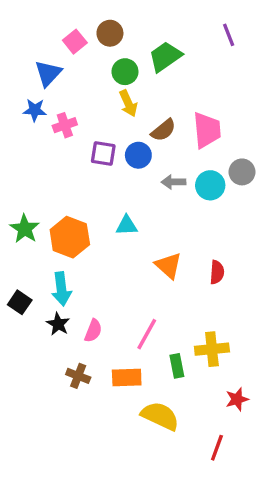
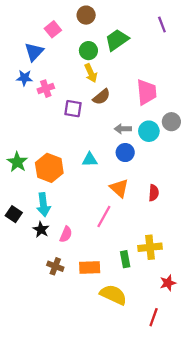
brown circle: (110, 33) -> (86, 15), moved
brown semicircle: (163, 130) -> (101, 97), moved
blue circle: (138, 155) -> (125, 153), moved
pink line: (147, 334) -> (104, 217), moved

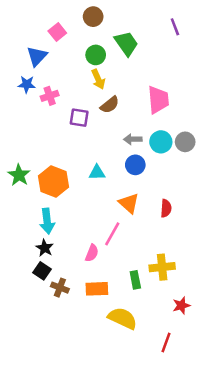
green trapezoid: (117, 40) -> (126, 43), turned 90
gray circle: (171, 122) -> (185, 142), moved
black square: (14, 214) -> (42, 271), moved
pink semicircle: (66, 234) -> (92, 253), moved

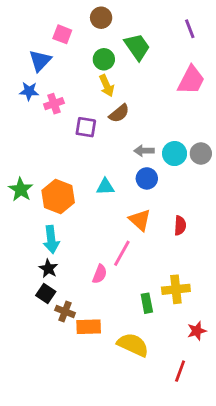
pink square: (57, 32) -> (62, 34), turned -30
pink trapezoid: (158, 100) -> (191, 80), moved, turned 32
orange rectangle: (97, 289) -> (89, 327), moved

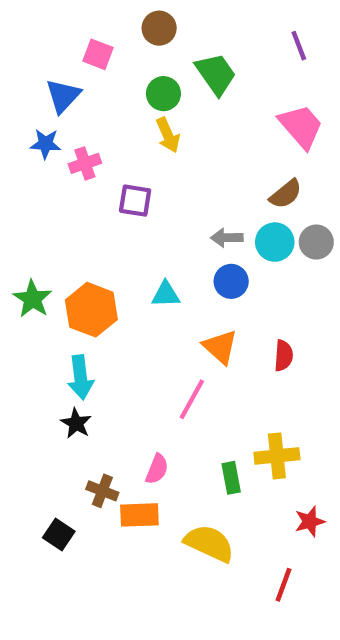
pink trapezoid: (191, 80) -> (301, 126), turned -68
brown semicircle: (119, 113) -> (286, 194), moved
pink semicircle: (100, 274) -> (157, 469), moved
black square: (46, 293) -> (59, 535), moved

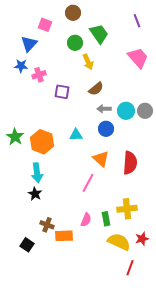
yellow arrow: (168, 135) -> (88, 62), moved
brown semicircle: (286, 194) -> (96, 89), moved
red semicircle: (284, 356) -> (130, 163), size x1.6
pink semicircle: (157, 469) -> (86, 220), moved
yellow semicircle: (209, 543) -> (119, 242), moved

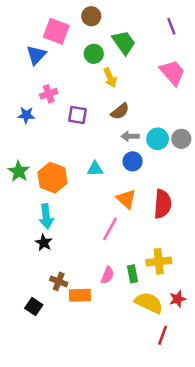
pink square: (45, 25) -> (56, 31), size x1.5
blue star: (21, 66) -> (26, 115), moved

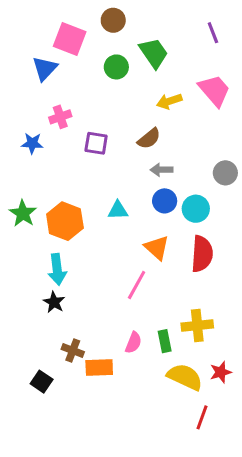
yellow arrow: (110, 78) -> (169, 101), moved, turned 96
cyan circle: (158, 139) -> (196, 209), moved

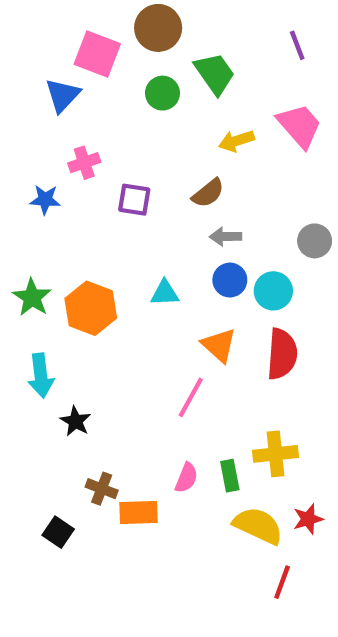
brown circle: (113, 20) -> (158, 28), size x1.4
cyan arrow: (57, 269) -> (41, 376), moved

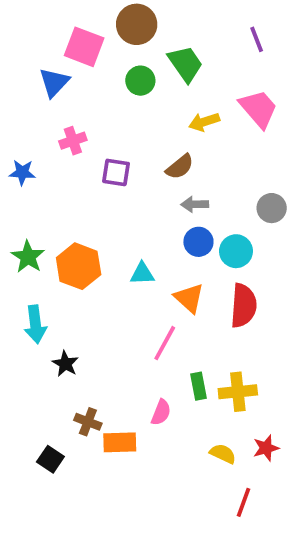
blue star: (45, 200) -> (22, 172), moved
cyan triangle: (165, 293) -> (142, 274), moved
green rectangle: (230, 476) -> (198, 386), moved
yellow semicircle: (258, 526) -> (223, 454), size x0.6

